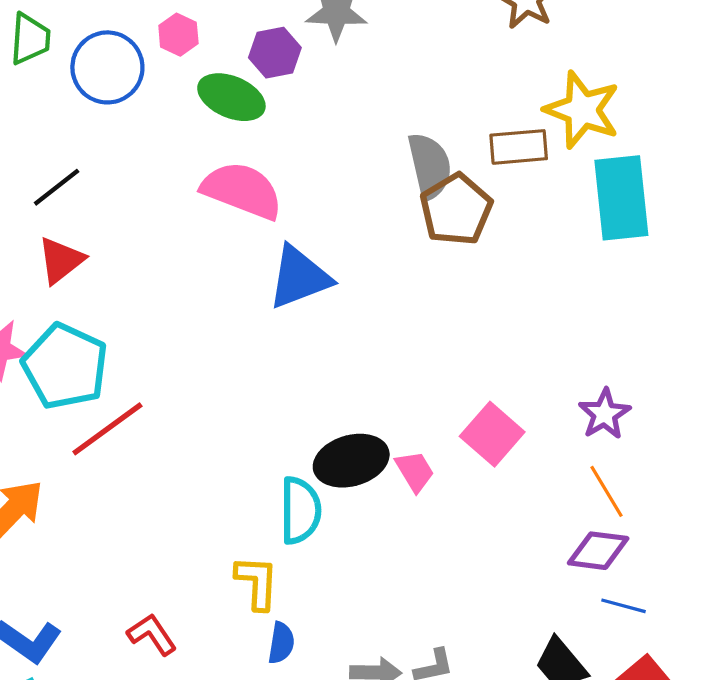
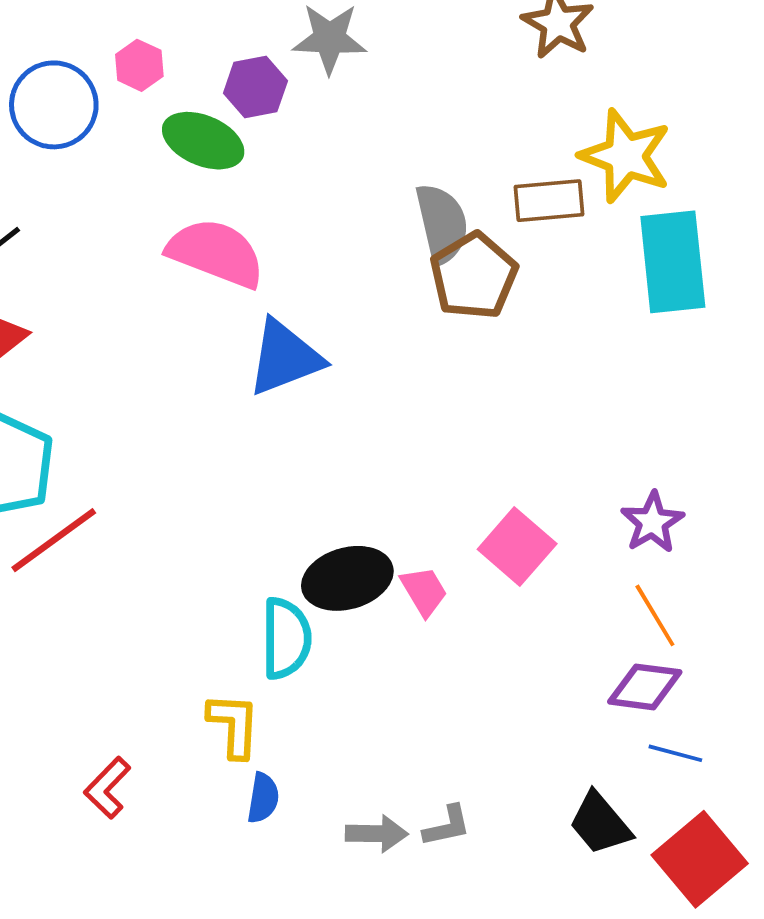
red L-shape: (152, 634) -> (107, 788), turned -102

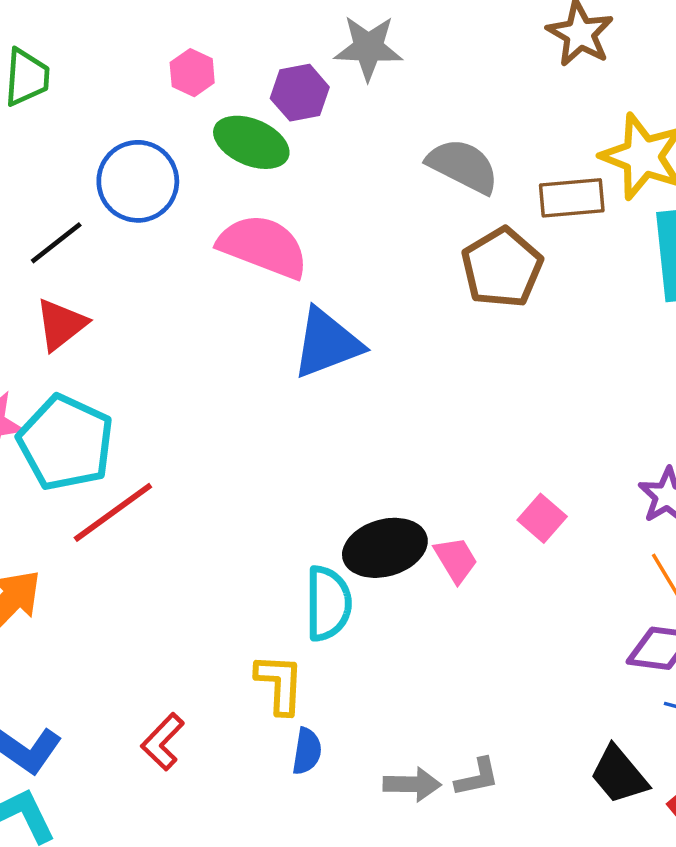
blue circle: (54, 105) -> (138, 181), moved
gray semicircle: (442, 224) -> (463, 166), moved, turned -50
pink square: (517, 546) -> (542, 518), size x0.7

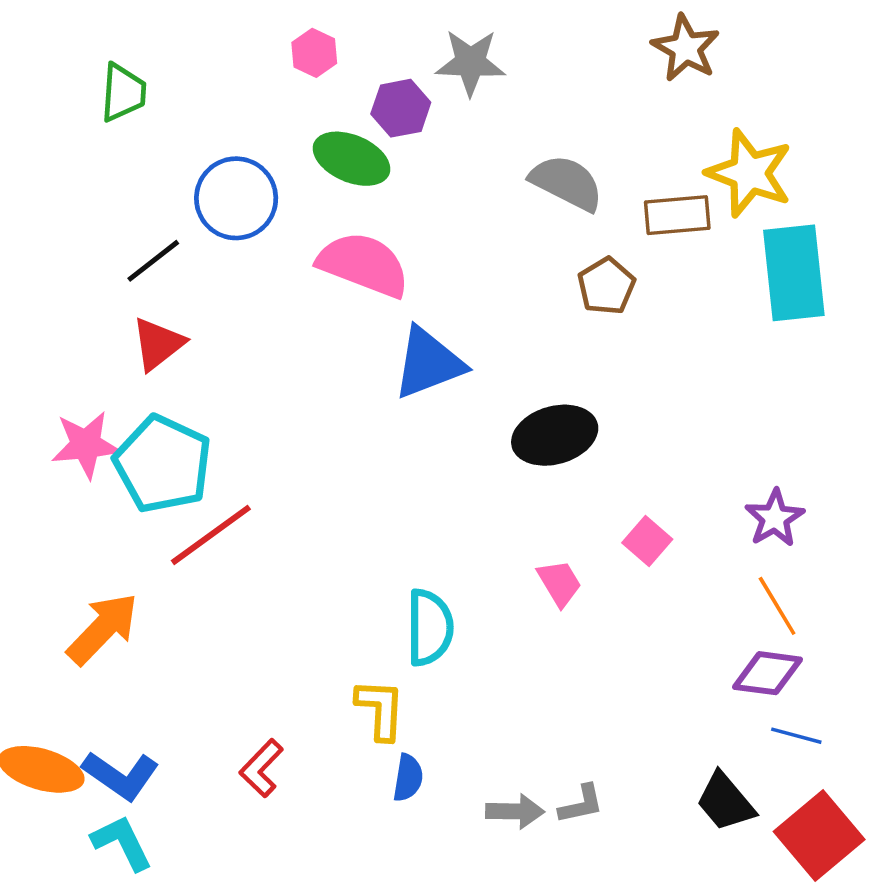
pink hexagon: (192, 73) -> (314, 53), moved
brown pentagon: (502, 268) -> (606, 286), size x0.7
black ellipse: (385, 548) -> (555, 435), moved

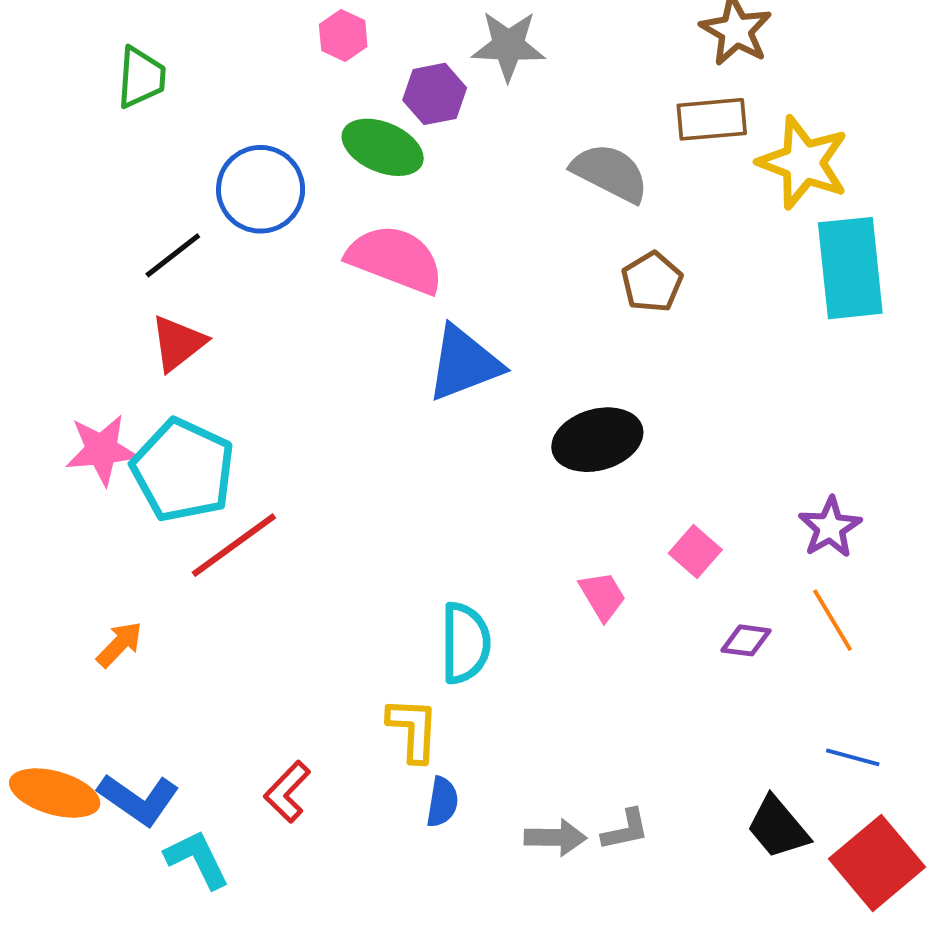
brown rectangle: (677, 215) -> (712, 119), moved
orange arrow: (103, 629) -> (119, 644), size x0.6
purple diamond: (767, 673) -> (746, 640), moved, size x0.7
cyan L-shape: (122, 843) -> (197, 859), moved

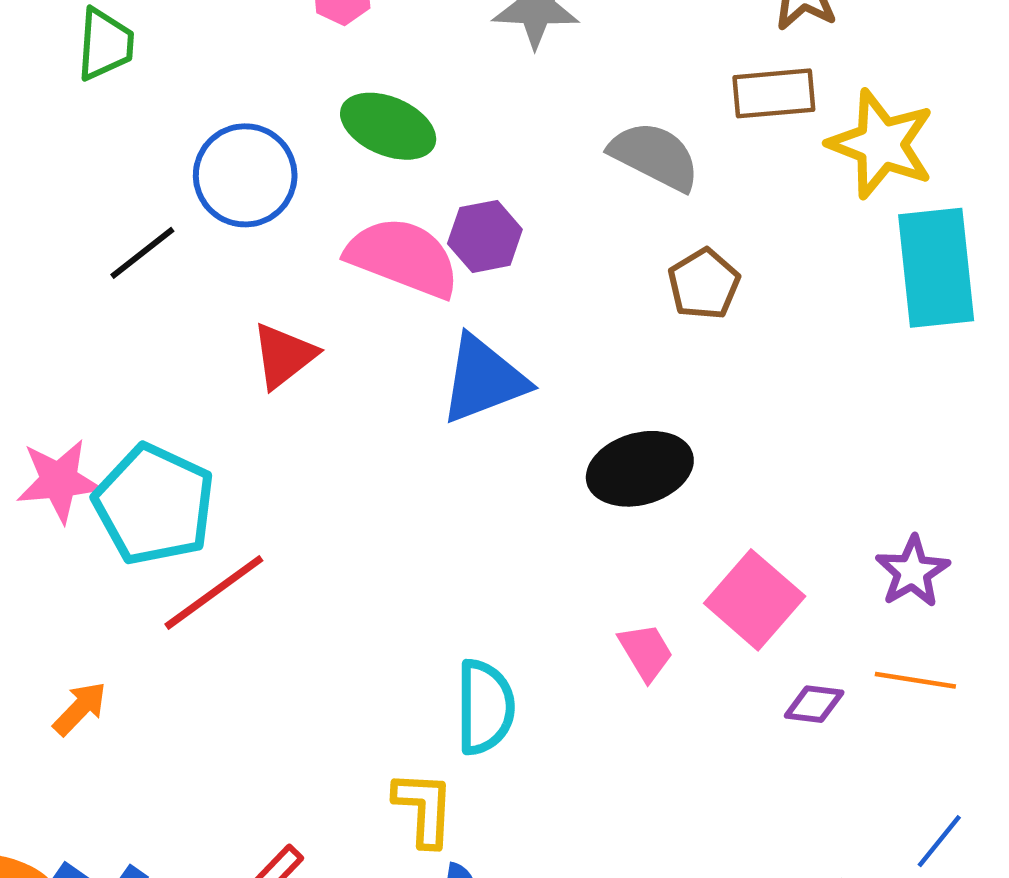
purple hexagon: (435, 94) -> (485, 236), moved
red triangle: (178, 343) -> (284, 356), moved
pink square: (695, 552) -> (755, 600), size x1.6
orange line: (833, 620) -> (915, 680), turned -50
blue line: (853, 757) -> (939, 841), turned -66

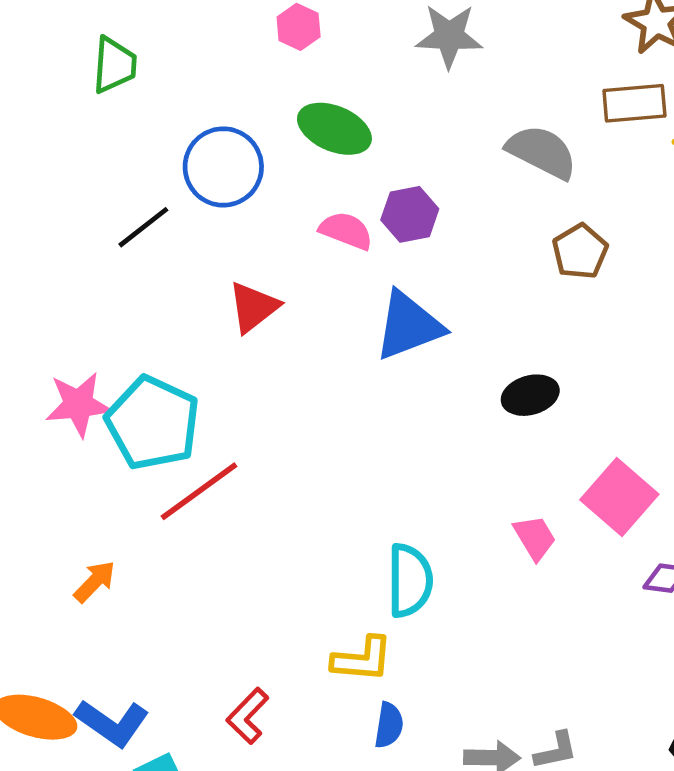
pink semicircle: (403, 257) -> (346, 231), size x0.6
black ellipse: (640, 469) -> (530, 395), size x0.7
yellow L-shape: (424, 808) -> (362, 659), turned 92

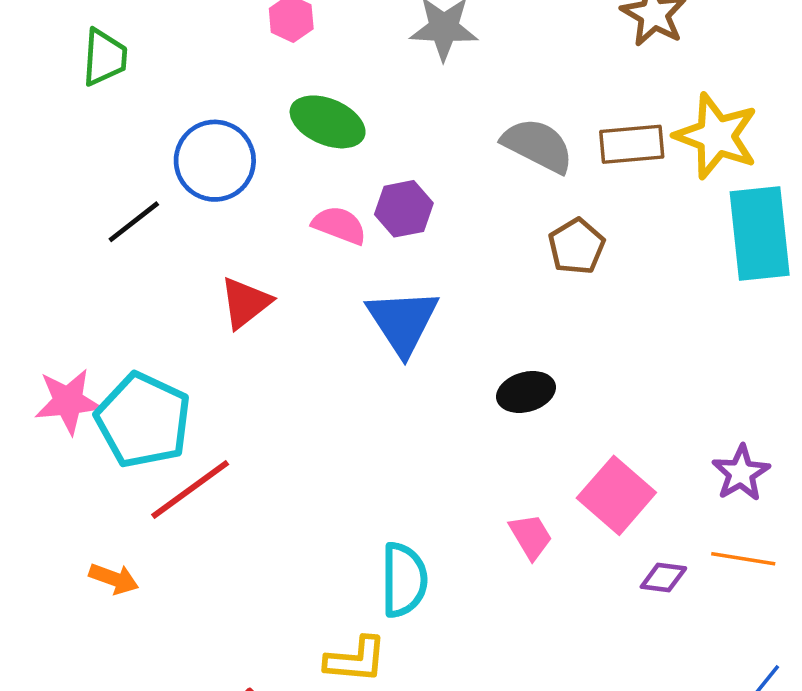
brown rectangle: (634, 103) -> (632, 144), moved
blue triangle: (409, 326) -> (403, 322), turned -42
orange arrow: (95, 582) -> (114, 579), moved, turned 66

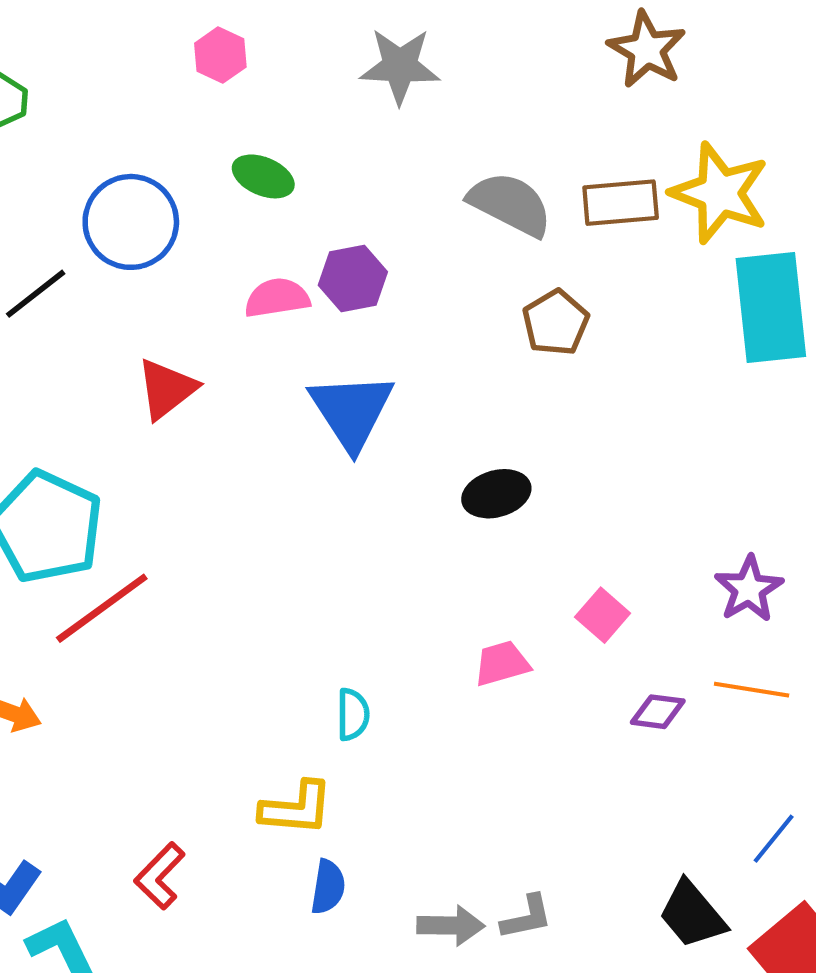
green ellipse: (328, 122) -> (263, 176), size x0.7
pink semicircle: (339, 225) -> (277, 298), turned -30
pink square: (616, 495) -> (603, 615), size x0.6
pink trapezoid: (531, 536) -> (502, 663), turned -75
cyan semicircle: (404, 580) -> (353, 714), size x0.6

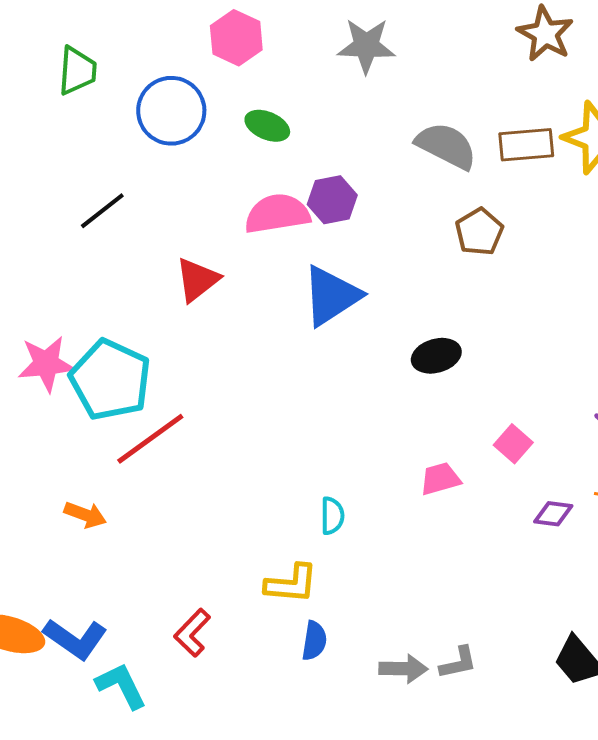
pink hexagon: (220, 55) -> (236, 38), size x1.4
blue circle: (131, 222) -> (171, 111), moved
pink semicircle: (277, 298) -> (277, 214), size x1.4
blue triangle: (352, 411) -> (331, 296), turned 30

